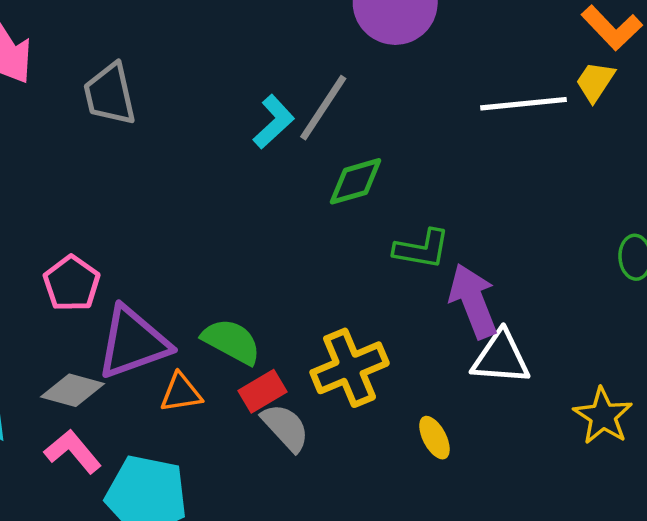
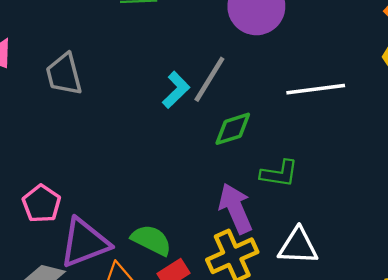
white line: (524, 104) -> (316, 89), moved
purple arrow: (473, 301) -> (236, 208), moved
white triangle: (501, 358) -> (298, 246), moved

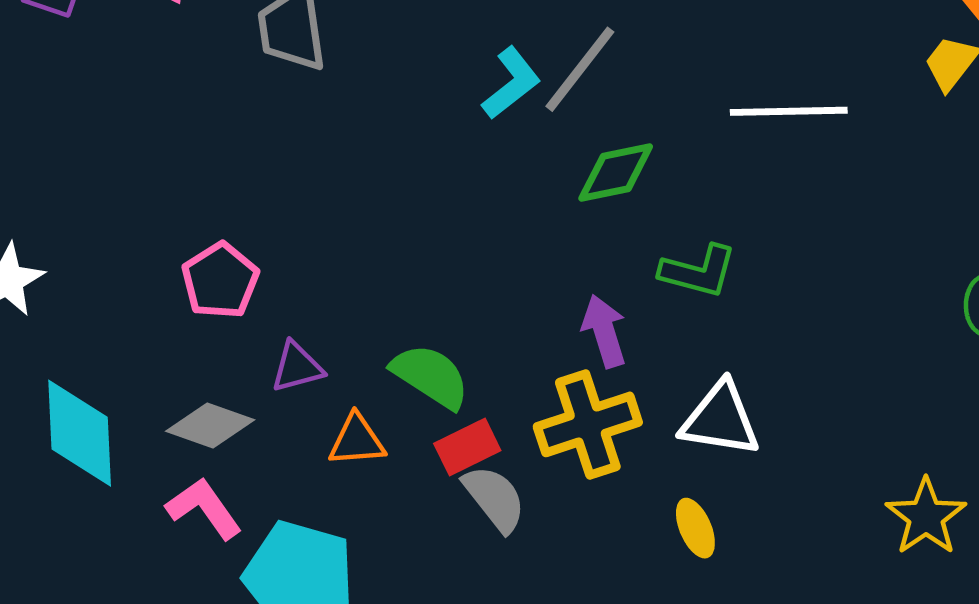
purple arrow: (236, 208) -> (604, 331), size x0.7
purple triangle: (84, 243) -> (297, 367), size x0.5

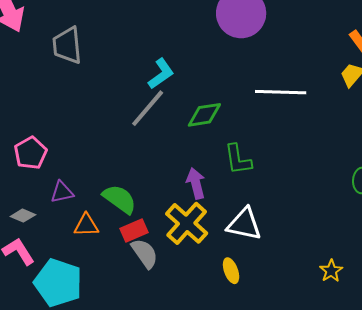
gray line: (580, 69) -> (148, 108), moved
green L-shape: (698, 271) -> (238, 159), turned 64
yellow cross: (588, 424) -> (187, 223), turned -33
gray diamond: (210, 425) -> (23, 216), size x0.7
yellow star: (926, 517) -> (331, 271), size x0.7

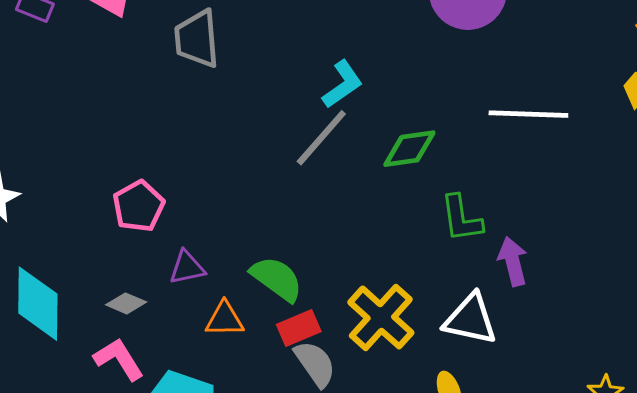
purple arrow: (196, 183) -> (513, 261), moved

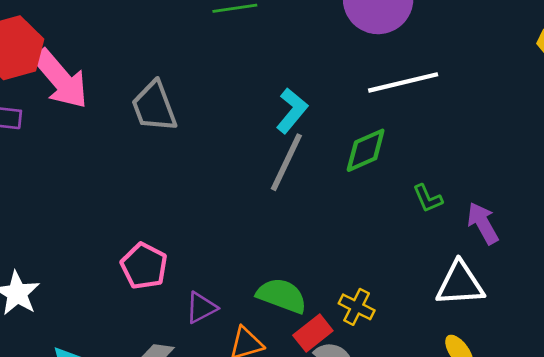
white line: (528, 114) -> (403, 82), moved
green L-shape: (461, 218) -> (428, 198), size x0.7
yellow cross: (381, 317) -> (357, 307), moved, size x0.6

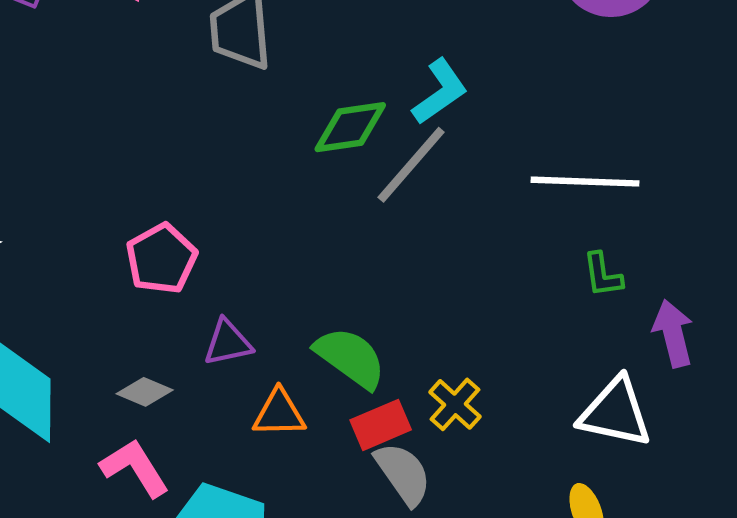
white line: (403, 82) -> (585, 182), moved
green diamond: (366, 150) -> (350, 127), moved

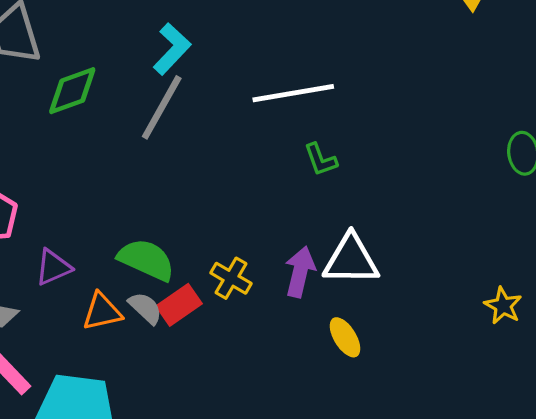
green diamond: (350, 127) -> (72, 91), moved
purple arrow: (673, 333) -> (300, 272), moved, turned 39
gray semicircle: (403, 474) -> (145, 308), moved, size x0.7

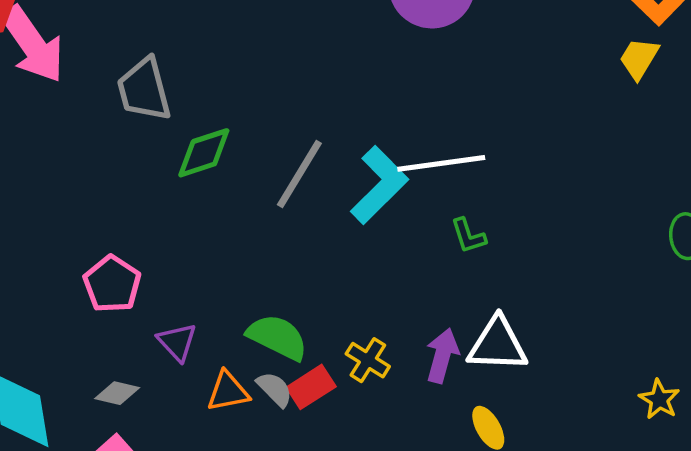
cyan L-shape: (172, 49) -> (379, 185), moved, size x1.4
purple triangle: (53, 267) -> (177, 342), turned -51

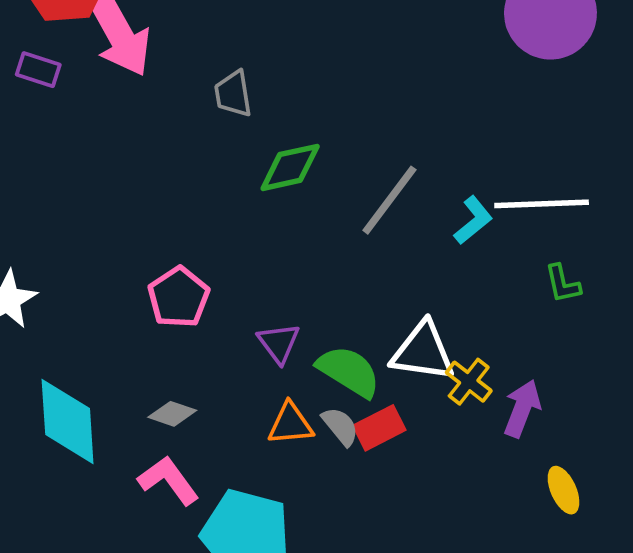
gray trapezoid: (144, 90) -> (233, 94), size x0.7
cyan L-shape: (379, 185) -> (473, 220), size x0.6
purple triangle: (177, 342) -> (279, 343), moved
white triangle: (498, 344) -> (423, 352), moved
yellow cross: (368, 360) -> (469, 382), moved

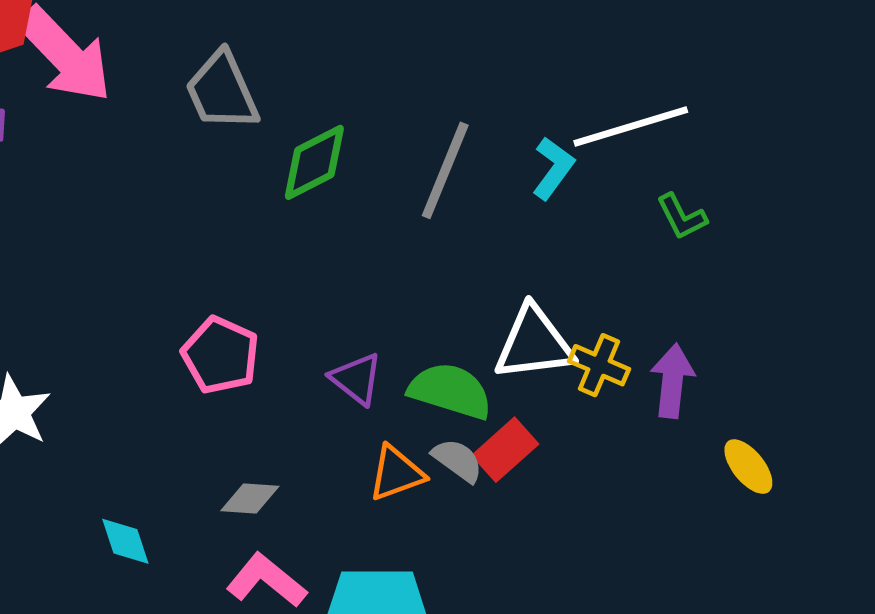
gray trapezoid: (233, 94) -> (222, 91), size x1.4
cyan diamond: (68, 422) -> (125, 541), size x0.5

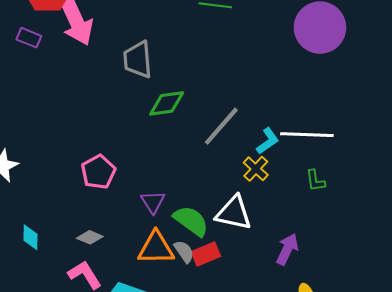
yellow cross: (599, 365) -> (256, 169), moved
orange triangle: (396, 473) -> (156, 248), size x1.4

